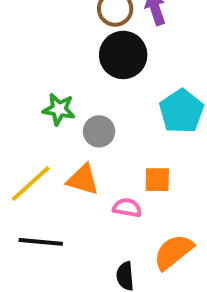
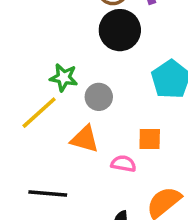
yellow line: (31, 184) -> (39, 113), moved

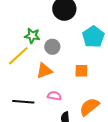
orange triangle: (85, 139) -> (44, 71), turned -36
pink semicircle: (123, 164) -> (54, 96), moved

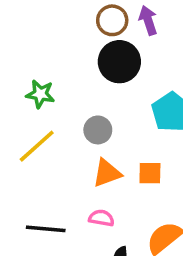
green star: (32, 36) -> (40, 94), moved
orange triangle: (44, 71) -> (107, 173), moved

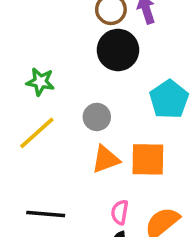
orange square: (150, 173) -> (148, 159), size x1.5
pink semicircle: (101, 218) -> (120, 212), moved, turned -90

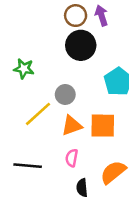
yellow line: (37, 133) -> (38, 114), moved
pink semicircle: (120, 212) -> (72, 158), moved

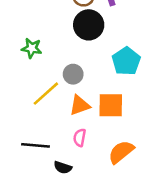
black semicircle: (82, 188) -> (63, 167), moved, turned -66

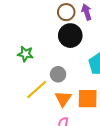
orange triangle: (80, 105) -> (63, 99), turned -36

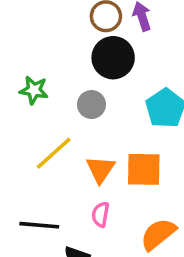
gray circle: (58, 74) -> (91, 105), moved

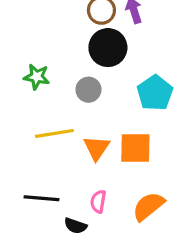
yellow line: (54, 153) -> (54, 133), turned 33
pink semicircle: (101, 214) -> (98, 201), moved

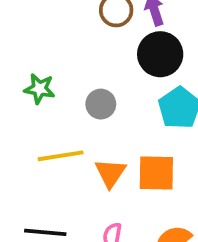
black circle: (108, 48) -> (160, 54), moved

